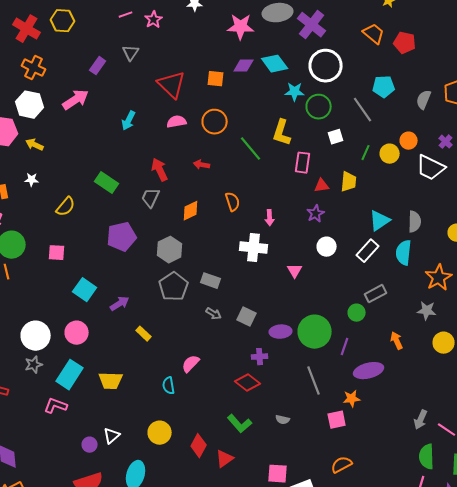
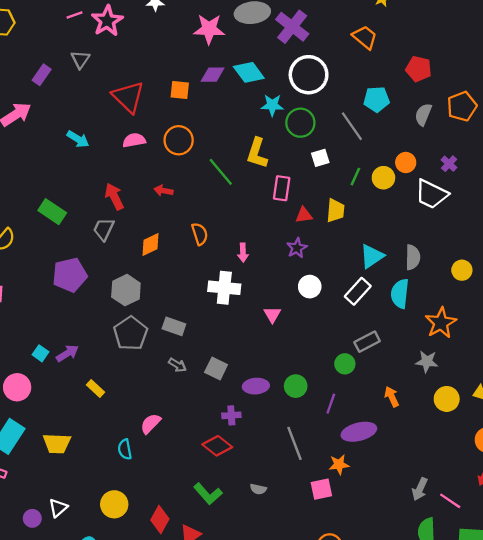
pink star: (154, 20) -> (107, 21), size x1.5
red pentagon: (405, 43) -> (419, 69), moved
cyan arrow: (129, 121) -> (78, 139), turned -84
cyan square: (85, 290) -> (40, 353), moved, size x0.6
green circle: (315, 332) -> (296, 386), size x0.6

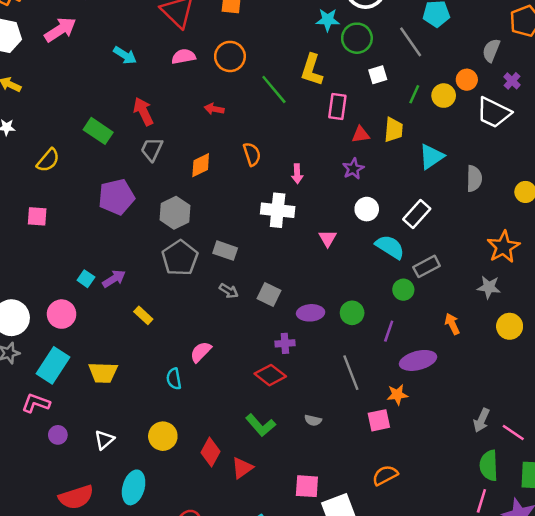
gray semicircle: (423, 114) -> (491, 50), moved
red arrow: (114, 196) -> (143, 111), moved
cyan triangle: (372, 256) -> (431, 157), moved
cyan semicircle: (400, 294) -> (390, 247), moved, turned 116
purple circle: (32, 518) -> (58, 435), moved

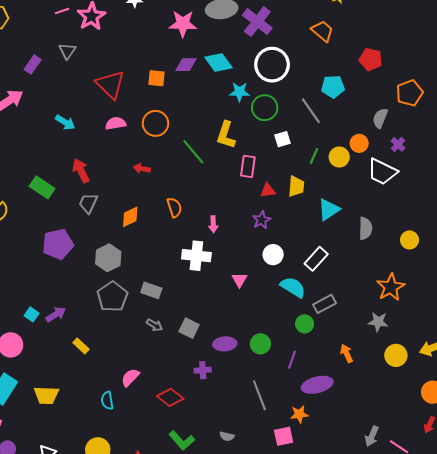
red diamond: (270, 375) -> (170, 397), moved

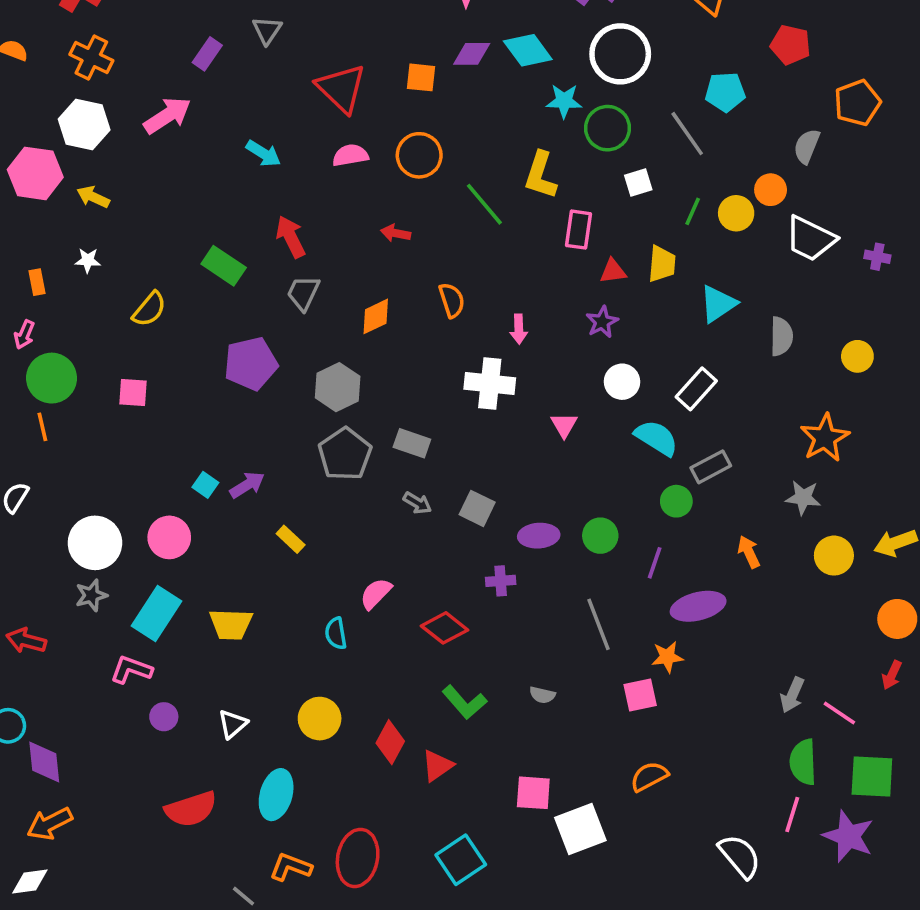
purple cross: (398, 144) -> (877, 257), moved, turned -32

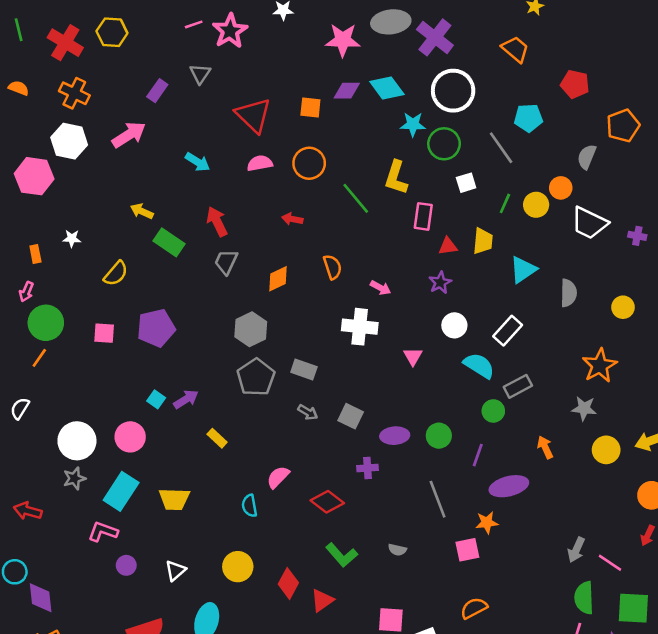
yellow arrow: (93, 197) -> (142, 211), moved
pink arrow: (519, 329) -> (380, 288), turned -60
purple pentagon: (251, 364) -> (156, 328), moved
orange line: (42, 427) -> (39, 358), turned 48

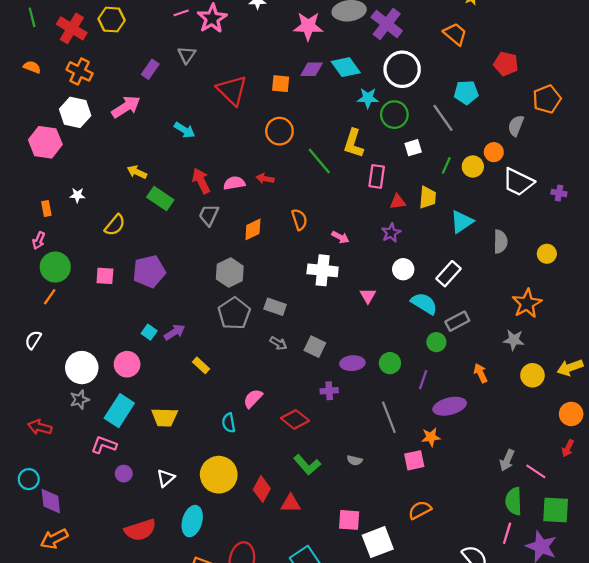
pink semicircle: (260, 163) -> (234, 183), moved
yellow circle: (238, 567) -> (219, 475), size x1.4
red triangle: (322, 600) -> (291, 503), turned 35

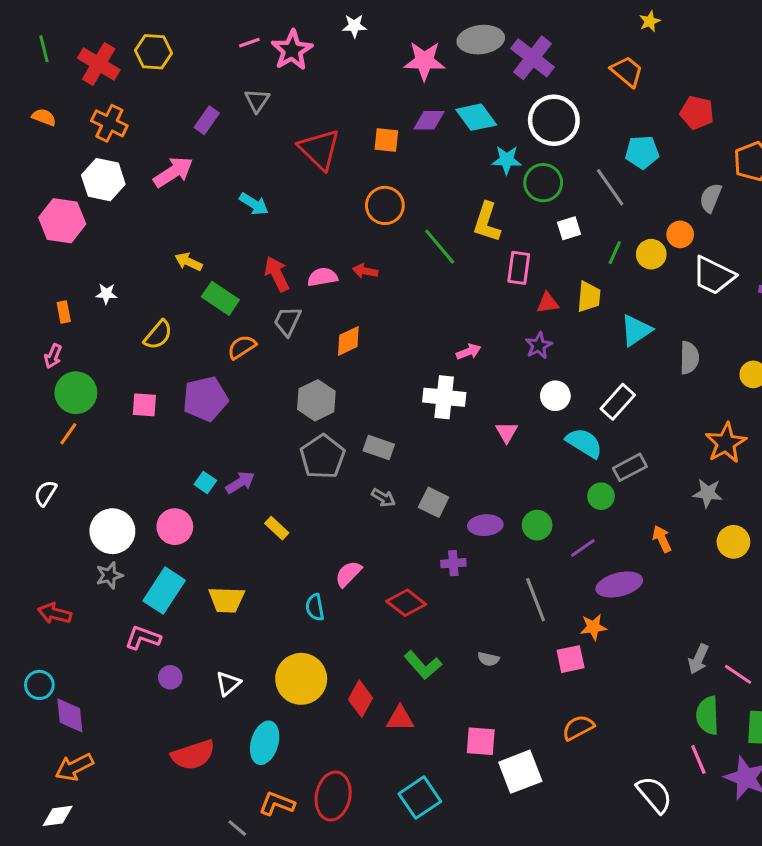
orange semicircle: (299, 220) -> (242, 347), moved, turned -105
pink arrow: (340, 237) -> (469, 352), turned -49
purple line: (423, 380) -> (583, 548), turned 36
pink line: (507, 533) -> (698, 760), turned -40

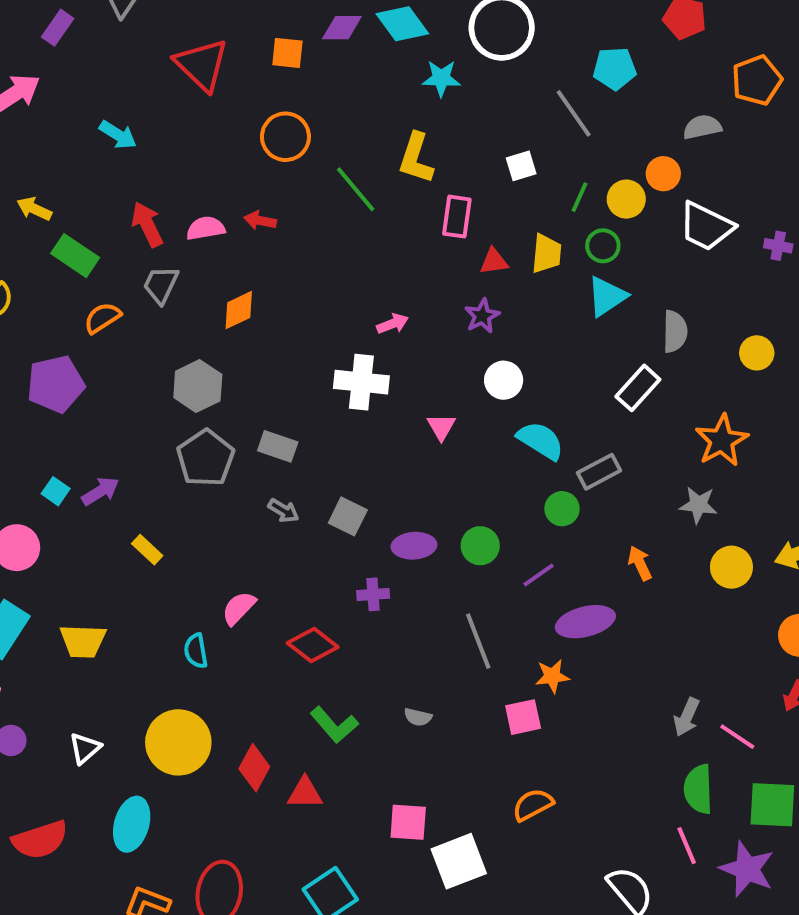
green circle: (543, 183) -> (603, 246), moved, size x0.7
gray semicircle: (711, 198) -> (702, 127), turned 56
white rectangle: (618, 402) -> (638, 388), moved

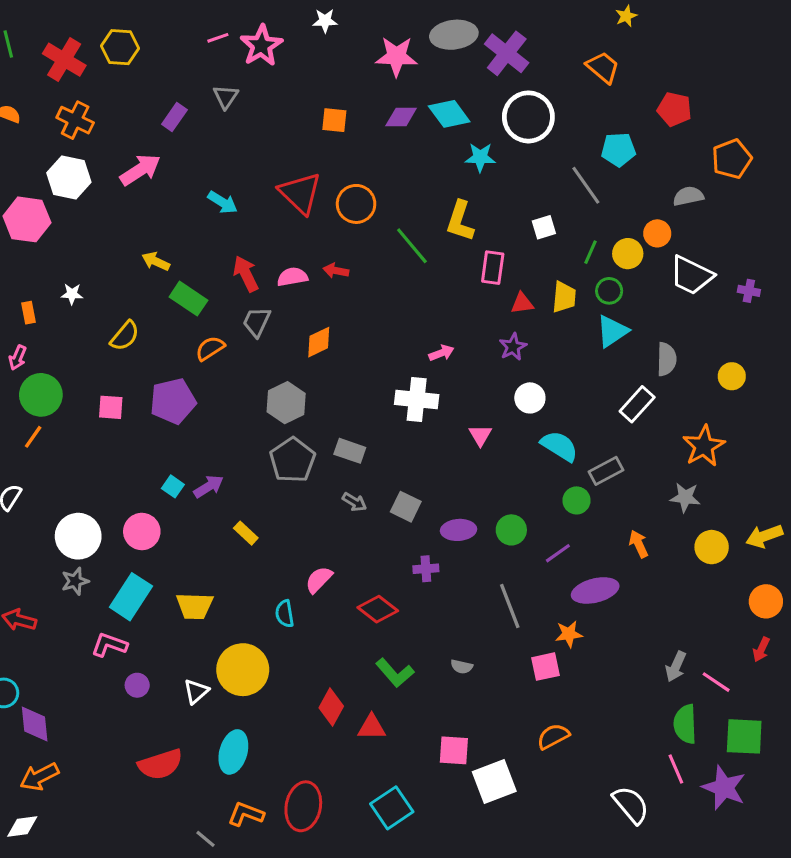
orange square: (287, 53) -> (334, 120), moved
red triangle: (202, 65) -> (300, 193), moved
yellow circle: (178, 742) -> (243, 670), moved

